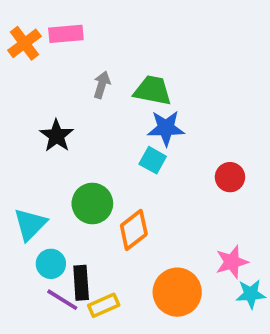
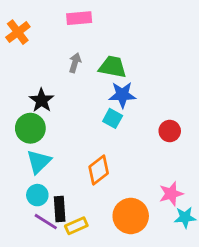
pink rectangle: (66, 34) -> (79, 18), moved
green circle: (92, 204) -> (30, 128), moved
cyan triangle: (30, 224) -> (39, 162), moved

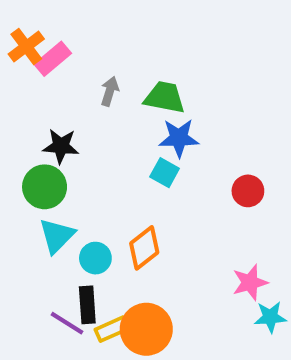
pink rectangle: (79, 18) -> (53, 59), moved, turned -35
black star: (42, 100) -> (61, 146), turned -30
cyan circle: (37, 195) -> (95, 258), moved
orange circle: (131, 216) -> (146, 329), moved

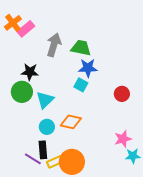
gray arrow: (110, 91) -> (54, 45), size x1.6
cyan triangle: (57, 236) -> (45, 100), moved
orange diamond: (144, 248) -> (71, 122), turned 50

